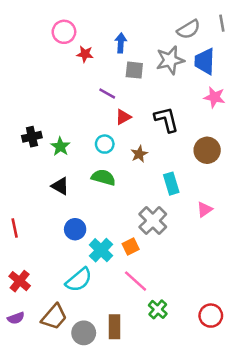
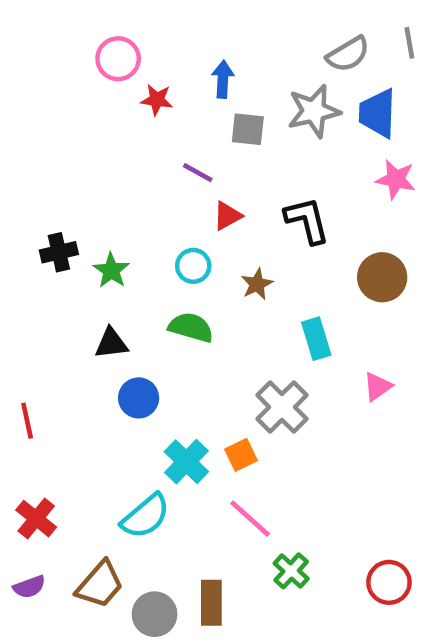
black triangle: (60, 186) -> (111, 343), turned -36
blue circle: (75, 229) -> (139, 398), moved

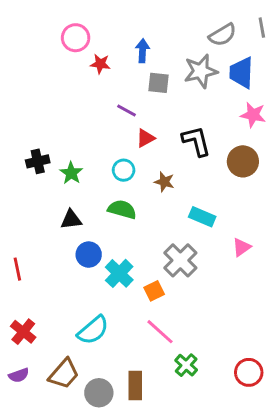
brown circle: (382, 277) -> (243, 161), moved
brown star: (257, 284) -> (164, 182), turned -30
cyan rectangle: (316, 339) -> (202, 217), turned -50
cyan cross: (186, 462) -> (119, 273), moved

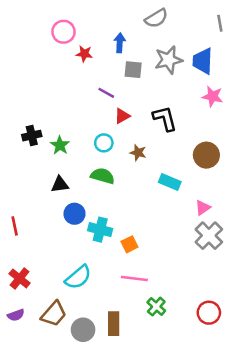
gray semicircle: (223, 35) -> (156, 18), moved
brown circle: (243, 161) -> (206, 155), moved
gray cross: (180, 260) -> (209, 236), moved
cyan cross: (119, 273) -> (100, 230), turned -30
pink line: (160, 332) -> (134, 278), turned -35

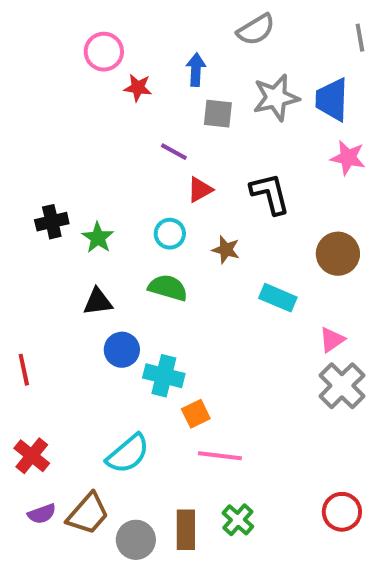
orange square: (129, 244) -> (196, 414), moved
green cross: (156, 307) -> (238, 520), moved
purple semicircle: (16, 315) -> (42, 514), moved

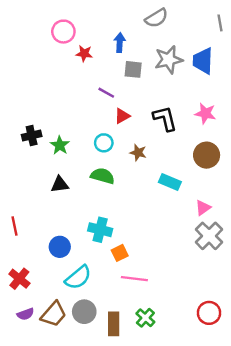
pink star: (348, 158) -> (205, 113), moved
blue circle: (122, 350) -> (60, 247), moved
gray circle: (136, 540) -> (84, 312), moved

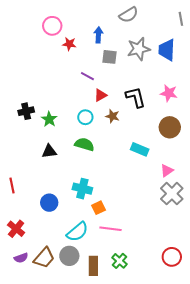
brown star: (138, 153) -> (113, 116), moved
cyan semicircle: (78, 277) -> (77, 232), moved

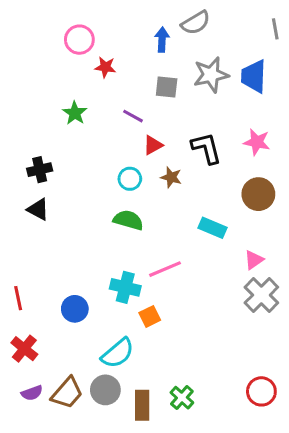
blue arrow: (98, 35) -> (162, 40), moved
green star: (49, 119) -> (75, 113), moved
black triangle: (49, 151) -> (38, 209), moved, turned 35
red line: (12, 186) -> (18, 298), moved
pink line: (111, 229) -> (165, 269), moved, turned -30

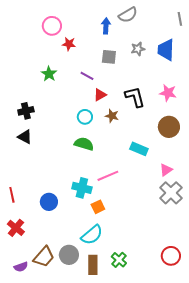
gray star: (211, 75) -> (138, 49), size x0.6
cyan semicircle: (118, 353) -> (92, 235), moved
purple semicircle: (32, 393) -> (21, 267), moved

